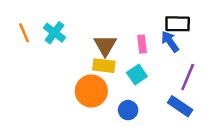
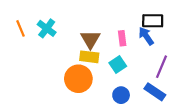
blue circle: (128, 110) -> (121, 95), moved

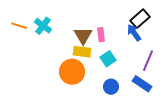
black rectangle: (153, 21) -> (140, 19), turned -42
orange line: (20, 28) -> (19, 26), turned -49
pink rectangle: (122, 38) -> (101, 35), moved

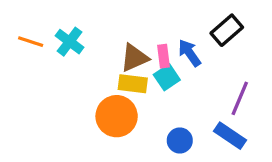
blue arrow: (134, 33) -> (189, 53), moved
brown triangle: (83, 36) -> (134, 58), turned 36
cyan square: (108, 59) -> (167, 77), moved

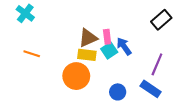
black rectangle: (227, 30) -> (161, 20), moved
orange line: (31, 42) -> (32, 54), moved
cyan cross: (70, 42) -> (25, 13), moved
blue arrow: (189, 53) -> (124, 46), moved

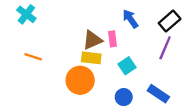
blue arrow: (124, 46) -> (130, 19), moved
cyan square: (109, 51) -> (127, 66), moved
purple line: (157, 64) -> (165, 48), moved

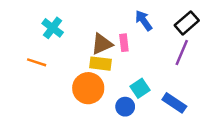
cyan cross: (26, 14) -> (53, 28), moved
cyan square: (127, 66) -> (140, 88), moved
blue circle: (124, 97) -> (125, 107), moved

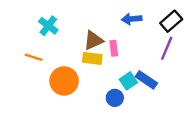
blue arrow: (144, 21) -> (132, 19), turned -60
pink rectangle: (124, 43) -> (114, 48), moved
orange circle: (88, 88) -> (64, 81), moved
blue rectangle: (174, 103) -> (146, 80), moved

